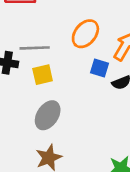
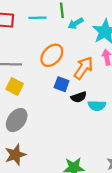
yellow square: (43, 75) -> (15, 87), turned 36

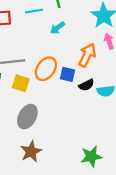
cyan arrow: (76, 23) -> (57, 28), moved
orange ellipse: (52, 55) -> (46, 69), moved

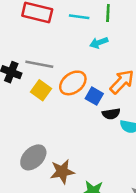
gray ellipse: (27, 117) -> (33, 157), moved
brown star: (31, 152) -> (62, 172), moved

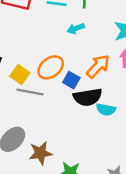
gray line: (39, 64) -> (30, 92), moved
black semicircle: (111, 114) -> (88, 97), size x1.6

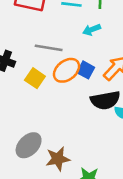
blue square: (71, 80) -> (86, 70), moved
gray line: (30, 92) -> (49, 48), moved

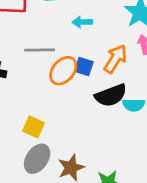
cyan arrow: (92, 30) -> (82, 22), turned 30
yellow square: (35, 78) -> (34, 127), moved

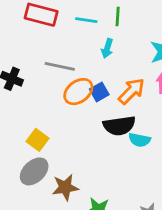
cyan arrow: (82, 22) -> (107, 48), turned -84
blue square: (84, 66) -> (99, 92), turned 30

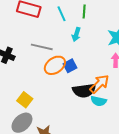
cyan line: (86, 20) -> (61, 14), turned 56
orange arrow: (131, 91) -> (99, 84), moved

